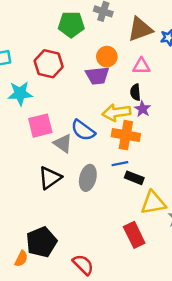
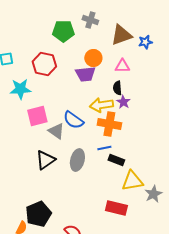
red rectangle: (134, 235) -> (116, 208), turned -50

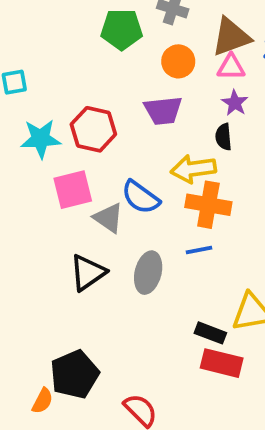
orange circle: (93, 58) -> (178, 61), moved
red hexagon: (44, 64) -> (93, 129), moved
pink triangle: (122, 66) -> (231, 67), moved
purple star: (123, 102) -> (235, 103), moved
black rectangle: (116, 160) -> (210, 333), moved

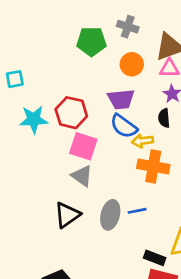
yellow arrow: (193, 169) -> (143, 141), size x0.7
pink square: (73, 190) -> (83, 146), moved, turned 32
blue semicircle: (141, 197) -> (124, 126), moved
blue line: (199, 250) -> (137, 211), moved

